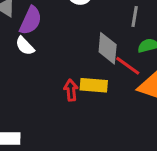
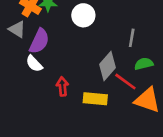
gray diamond: (108, 48) -> (108, 66), turned 36
red arrow: (71, 90) -> (62, 86), moved

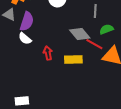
gray diamond: (108, 66) -> (80, 34), turned -75

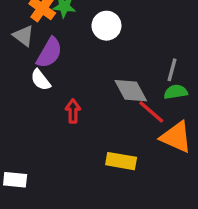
gray line: (95, 11) -> (172, 70), moved
yellow rectangle: (73, 59) -> (121, 161), moved

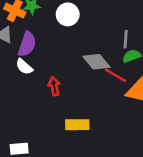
yellow rectangle: (121, 161) -> (77, 125), moved

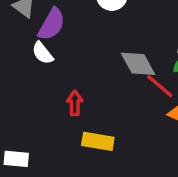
red arrow: (54, 86) -> (75, 103), moved

